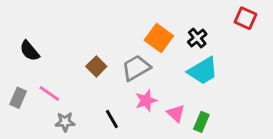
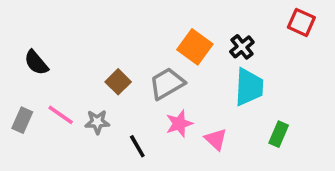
cyan trapezoid: (203, 71) -> (249, 87), turned -56
gray star: (65, 122) -> (97, 122), moved
green rectangle: (201, 122) -> (279, 134), moved

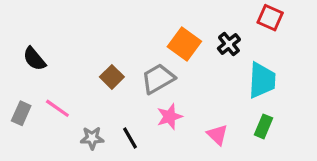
red square: (301, 22) -> (270, 18), moved
cyan trapezoid: (249, 87) -> (262, 80), moved
gray star: (97, 122) -> (92, 138), moved
pink triangle: (216, 139) -> (217, 135), moved

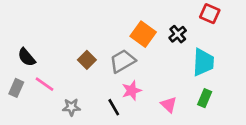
black semicircle: (34, 59) -> (27, 57), moved
black line: (130, 138) -> (114, 107), moved

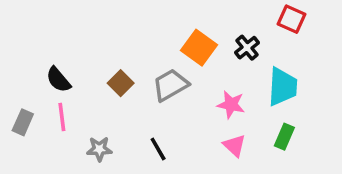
black semicircle: (27, 57) -> (58, 80), moved
pink line: (44, 84) -> (62, 117), turned 48
pink star: (132, 90) -> (231, 105), moved, turned 30

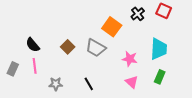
black cross: (247, 48) -> (138, 14), moved
gray trapezoid: (170, 85) -> (96, 48), turned -120

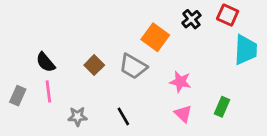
cyan trapezoid: (159, 49) -> (246, 50), moved

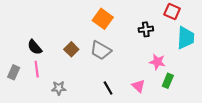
black cross: (191, 19) -> (146, 29), moved, turned 32
orange square: (155, 37) -> (103, 19), moved
pink star: (180, 82) -> (157, 62), moved
black line: (123, 116) -> (108, 88), moved

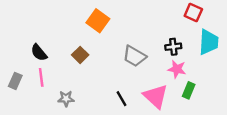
orange square: (103, 19) -> (98, 21), moved
black cross: (146, 29) -> (173, 47), moved
gray trapezoid: (101, 50) -> (134, 56), moved
pink triangle: (138, 86) -> (156, 96), size x1.6

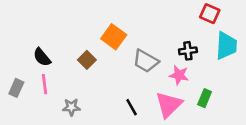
orange square: (98, 21) -> (114, 37), moved
pink star: (177, 69) -> (179, 75), moved
pink triangle: (156, 96) -> (169, 105), turned 32

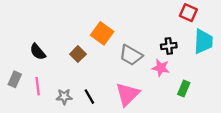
pink line: (45, 84) -> (38, 86), moved
pink triangle: (169, 105) -> (127, 94), moved
black line: (132, 107) -> (89, 97), moved

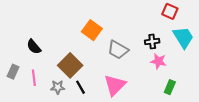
cyan trapezoid: (203, 41) -> (183, 37), turned -35
brown square: (78, 54) -> (70, 65), moved, size x1.6
pink star: (161, 68) -> (158, 61), moved
green rectangle: (184, 89) -> (170, 87), moved

